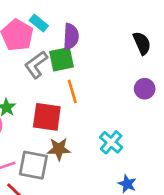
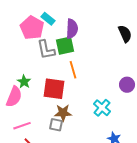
gray L-shape: (36, 65) -> (46, 50), turned -65
purple circle: (145, 89) -> (127, 85), moved
gray square: (33, 165) -> (56, 125), moved, size x0.6

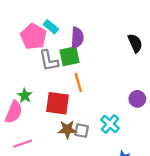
gray square: (56, 125) -> (82, 131), moved

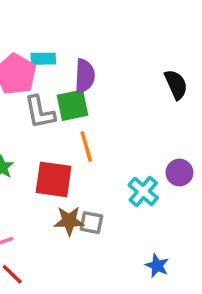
cyan rectangle: (51, 27) -> (43, 59), turned -40
cyan cross: (110, 124) -> (143, 191), moved

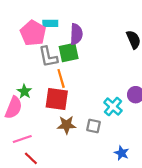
orange line: (86, 147) -> (61, 78), moved
gray square: (91, 223) -> (94, 126), moved

